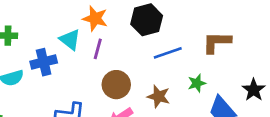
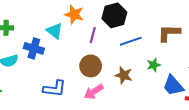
purple line: (98, 49) -> (93, 35), moved
blue cross: (44, 62) -> (34, 48), turned 30

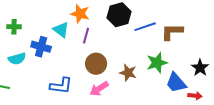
purple line: (93, 35) -> (86, 36), moved
blue line: (131, 41) -> (145, 27), moved
green star: (154, 65) -> (157, 63), size x1.5

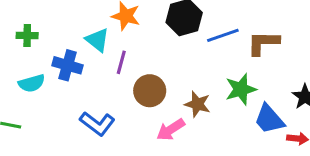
purple line: (86, 36) -> (121, 62), moved
blue L-shape: (61, 86) -> (97, 124), turned 30
pink arrow: (99, 89) -> (171, 130), moved

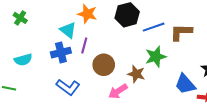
green cross: (27, 35) -> (20, 18), moved, turned 32
blue cross: (67, 65) -> (61, 53), moved, turned -30
green star: (241, 89) -> (156, 57), moved

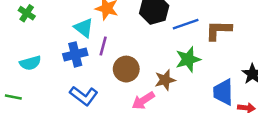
brown star: (136, 74) -> (165, 80), turned -30
blue trapezoid: (185, 84) -> (223, 92), turned 40

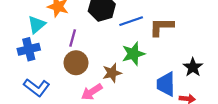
cyan triangle: (84, 28) -> (37, 25), turned 42
purple line: (103, 46) -> (73, 38), moved

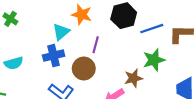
brown circle: (76, 63) -> (84, 69), moved

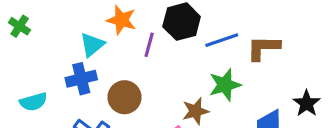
purple line: (96, 45) -> (149, 45), moved
cyan semicircle: (14, 63) -> (33, 102), moved

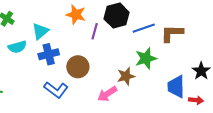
cyan triangle: (92, 45) -> (40, 31), moved
cyan semicircle: (33, 102) -> (17, 47), moved

